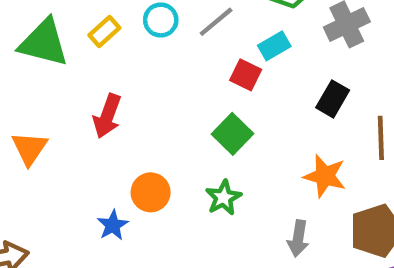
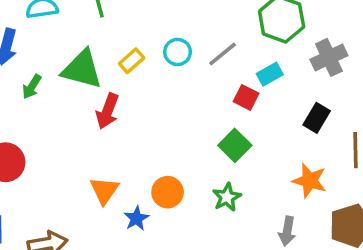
red arrow: (107, 116) -> (107, 111), moved
orange triangle: (30, 148) -> (104, 190), moved

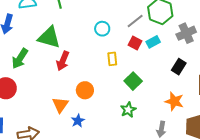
gray line: (223, 54) -> (135, 21), moved
yellow rectangle: (132, 61) -> (112, 59), moved, turned -56
green arrow: (32, 87) -> (20, 59), moved, size x1.5
red square: (246, 97) -> (135, 43), moved
orange circle: (168, 192) -> (85, 90), moved

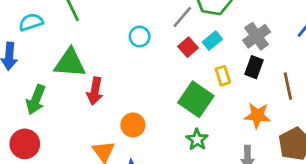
gray cross: (186, 33) -> (257, 36), moved
red square: (135, 43) -> (188, 47), turned 32
yellow rectangle: (112, 59) -> (223, 76), moved
green square: (133, 81) -> (196, 99), size x1.4

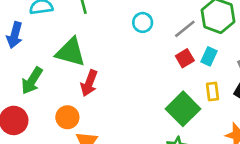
cyan circle: (140, 37) -> (143, 22), moved
cyan rectangle: (212, 41) -> (209, 56), turned -36
orange circle: (133, 125) -> (67, 117), moved

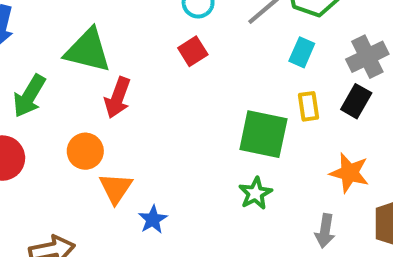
red square: (185, 58) -> (193, 51), moved
green square: (183, 109) -> (263, 134), turned -32

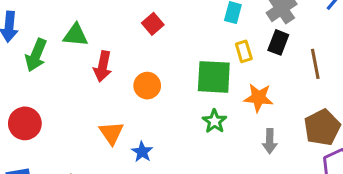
green triangle: (88, 50) -> (76, 35), size x0.7
green arrow: (29, 96) -> (36, 55), moved
orange circle: (85, 151) -> (147, 86), moved
orange star: (349, 173) -> (258, 98), moved

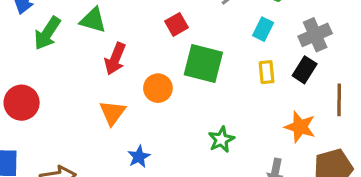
green square: (214, 77) -> (203, 64), moved
orange star: (258, 98) -> (300, 127), moved
orange triangle: (111, 133) -> (112, 113), moved

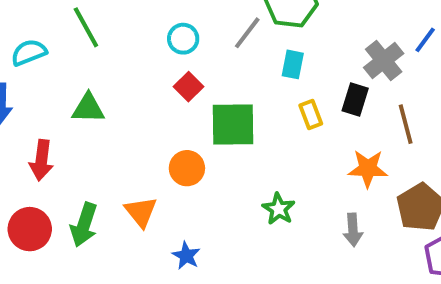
green arrow: (47, 33) -> (84, 225), moved
gray cross: (315, 35) -> (384, 60), moved
red arrow: (115, 59) -> (41, 160), moved

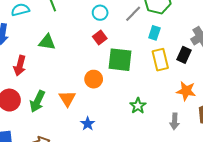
yellow rectangle: (311, 114) -> (160, 60), size x1.5

